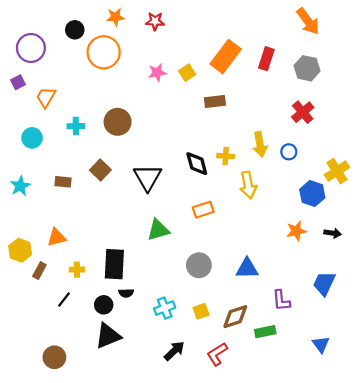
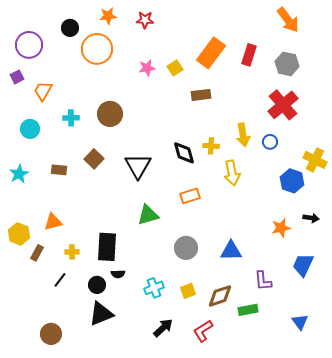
red cross: (303, 112) -> (283, 105), size x1.4
yellow cross: (337, 171) -> (315, 160), turned -30
orange star: (296, 231) -> (281, 228), moved

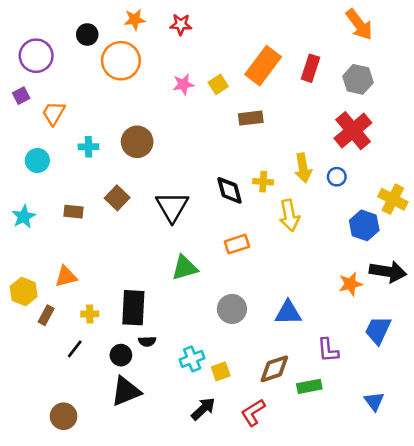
black arrow: (311, 218) -> (388, 272), size x1.8
yellow square: (188, 291) -> (221, 371), moved

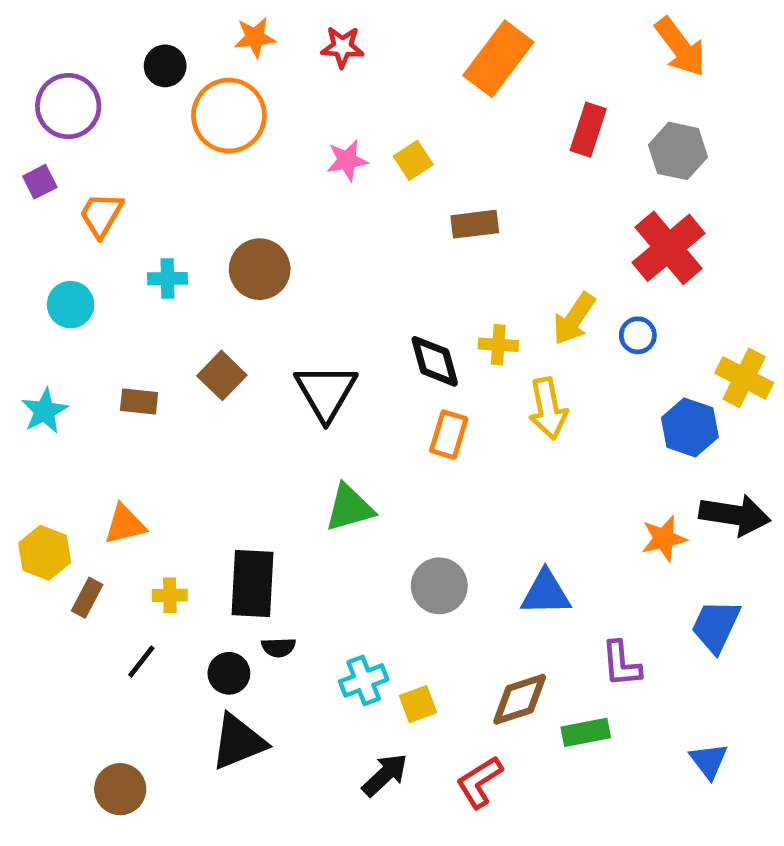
orange rectangle: (263, 66) -> (498, 59), moved
yellow arrow: (303, 168) -> (574, 319), turned 44
orange rectangle: (237, 244) -> (449, 435), moved, turned -55

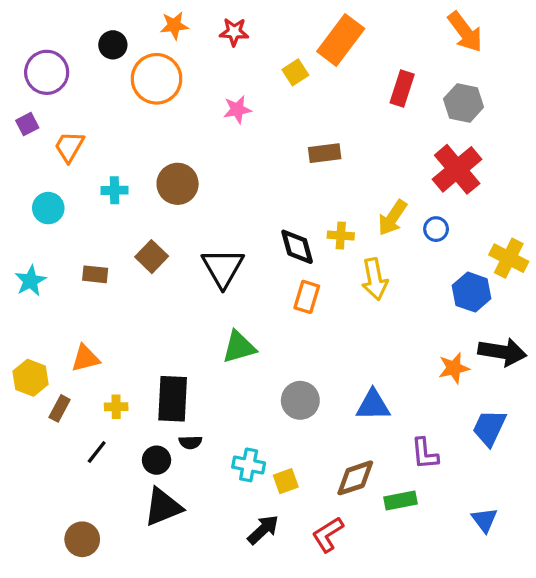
yellow square: (413, 160) -> (295, 72), moved
cyan cross: (364, 680) -> (249, 465), turned 32

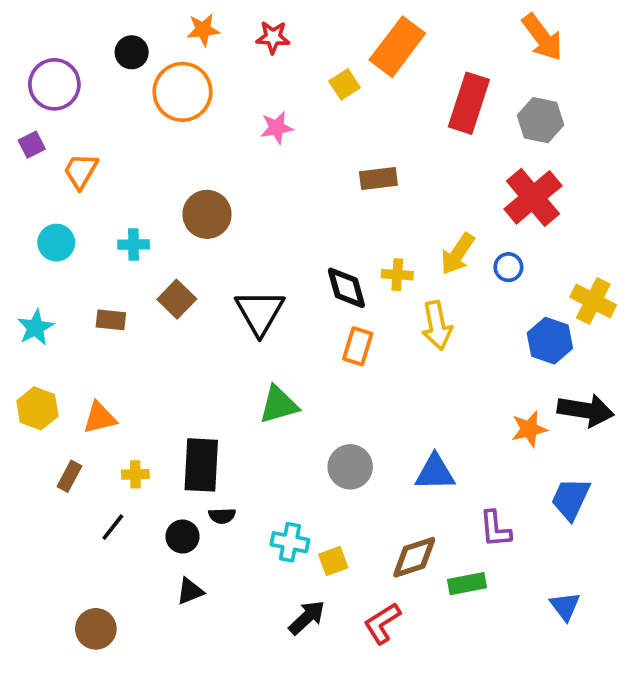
red rectangle: (402, 88) -> (469, 103), size x1.4
cyan cross: (114, 190) -> (134, 244), moved
yellow hexagon: (30, 378) -> (37, 408), moved
black triangle: (163, 507) -> (190, 591), size x0.6

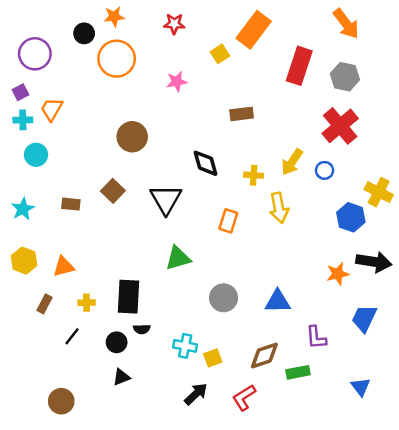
orange star: (203, 30) -> (114, 17), moved
cyan cross: (134, 244) -> (23, 120), moved
black diamond: (346, 288) -> (206, 163), moved

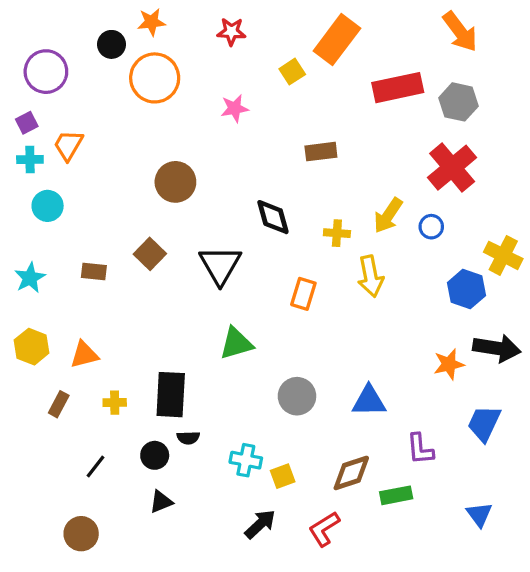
red rectangle: (299, 66) -> (398, 88), turned 60
black line: (72, 336) -> (96, 467), moved

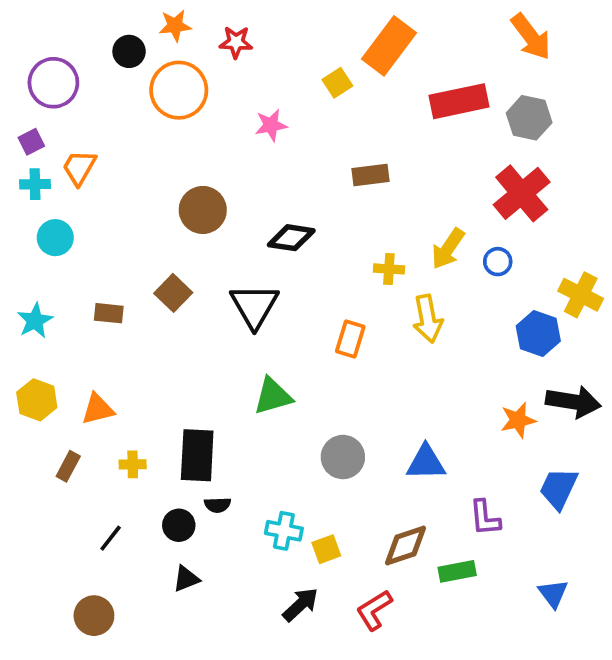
red star: (231, 32) -> (236, 42), moved
black diamond: (273, 217) -> (291, 238), moved, turned -66

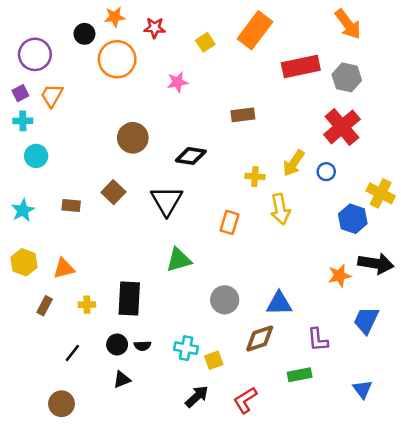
yellow square: (337, 83) -> (205, 42), moved
orange trapezoid: (79, 168) -> (52, 95), moved
black semicircle: (218, 505) -> (142, 346), moved
brown diamond: (406, 546) -> (260, 338), moved

